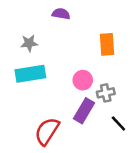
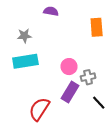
orange rectangle: (107, 44) -> (97, 27), moved

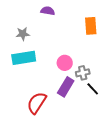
black line: (99, 103) -> (93, 89), moved

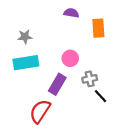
purple semicircle: (48, 11) -> (71, 13), moved
pink circle: (65, 63) -> (70, 58), moved
purple rectangle: (66, 87) -> (57, 84), moved

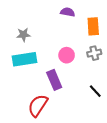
gray cross: (90, 79) -> (94, 53), moved
purple rectangle: (57, 84) -> (54, 80), turned -54

